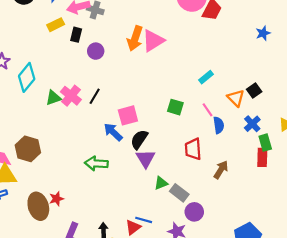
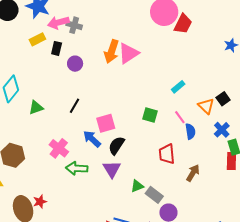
pink cross: (71, 96) -> (59, 148), moved
purple triangle: (146, 159) -> (112, 169), moved

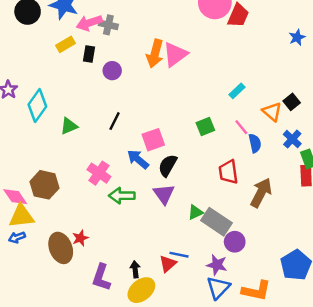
green square: (150, 115) -> (205, 127), turned -35
brown arrow: (193, 173) -> (261, 193), size x1.4
gray rectangle: (154, 195) -> (216, 222), size x1.4

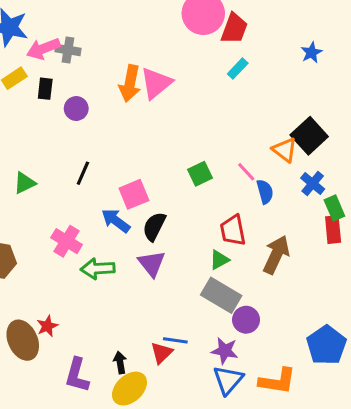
cyan rectangle: (237, 91) -> (238, 69), moved
black square: (292, 102) -> (309, 136), size x1.6
green triangle: (195, 212) -> (219, 260), moved

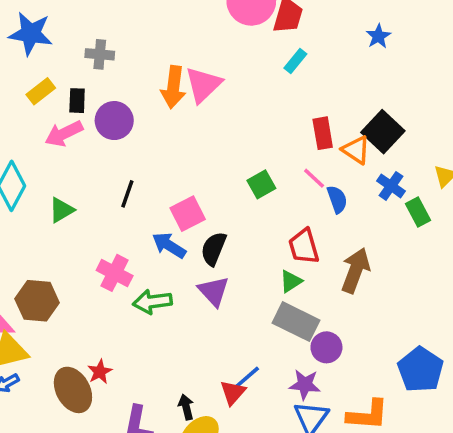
pink arrow: (43, 49) -> (64, 134), moved
purple circle: (76, 109) -> (114, 121), size x1.4
red rectangle: (333, 230) -> (323, 133), moved
blue line: (175, 340) -> (247, 377), turned -45

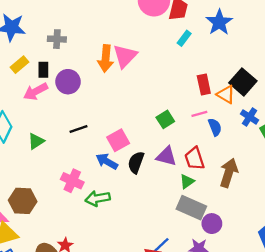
blue star: (378, 36) -> (219, 22), moved, size x1.6
pink line: (314, 178) -> (199, 114), turned -56
black line: (127, 194) -> (79, 129), turned 54
purple triangle: (214, 291) -> (166, 156), moved, turned -30

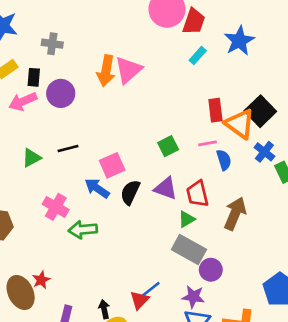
orange triangle: (226, 94) -> (240, 124), size x1.4
green triangle: (36, 141) -> (31, 158), moved

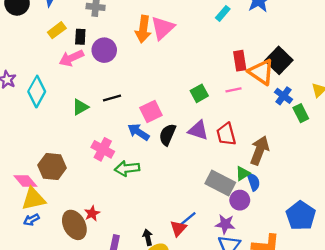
blue semicircle: (224, 160) -> (254, 182), moved
green triangle: (187, 219) -> (243, 173), moved

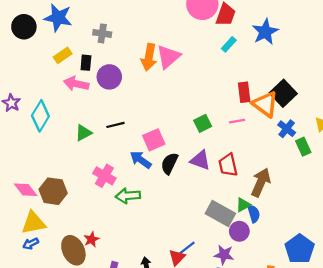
pink arrow: (71, 58) -> (76, 84), turned 35
pink diamond: (25, 181) -> (26, 190), moved

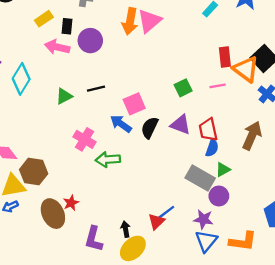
brown arrow: (261, 182) -> (252, 136), moved
brown hexagon: (53, 191) -> (34, 172), moved
blue semicircle: (254, 214) -> (212, 148), moved, turned 36

